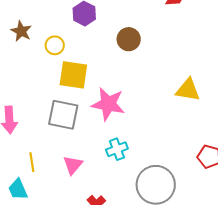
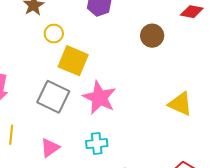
brown circle: (129, 39) -> (152, 36), moved
yellow circle: (55, 45) -> (54, 34), moved

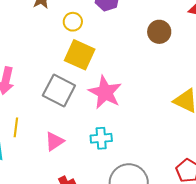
yellow circle: (54, 34) -> (73, 22), moved

